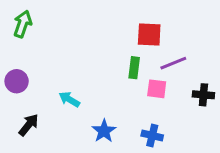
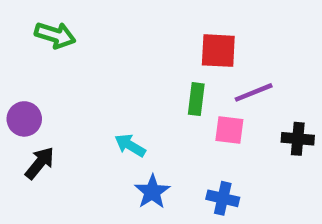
green arrow: (23, 24) -> (55, 35), moved, turned 88
cyan arrow: (69, 99) -> (130, 145), moved
black arrow: (29, 125) -> (40, 163), moved

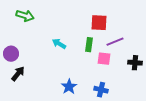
cyan arrow: (130, 145) -> (59, 44), moved

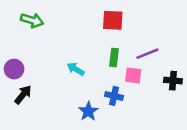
red square: (99, 23) -> (113, 20), moved
cyan arrow: (59, 44) -> (76, 69), moved
blue cross: (101, 90) -> (114, 96), moved

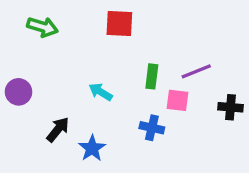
red square: (113, 20) -> (119, 23), moved
black arrow: (23, 95) -> (58, 129), moved
blue star: (88, 111) -> (92, 148), moved

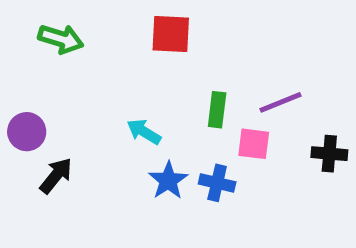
black arrow: (58, 129) -> (56, 176), moved
blue star: (92, 148) -> (168, 180), moved

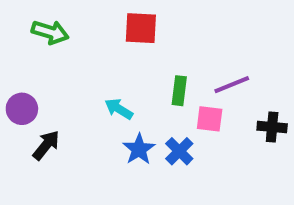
blue cross: (217, 183) -> (179, 151), turned 32

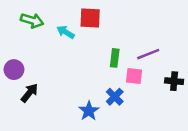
cyan arrow: (119, 109) -> (66, 32), moved
blue star: (139, 149) -> (89, 111), moved

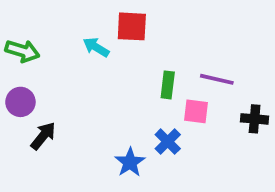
green arrow: (32, 20) -> (22, 51), moved
purple line: (148, 54) -> (217, 79), turned 35

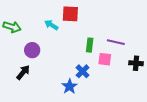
purple circle: (20, 102) -> (32, 50), moved
blue cross: (168, 142) -> (83, 71), moved

